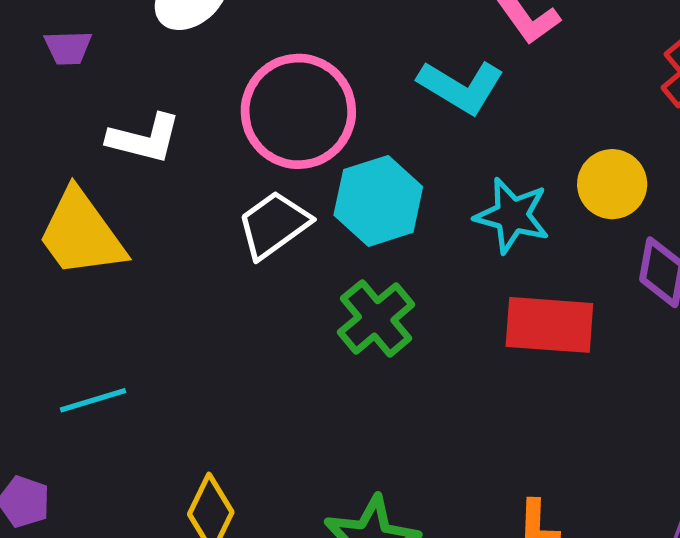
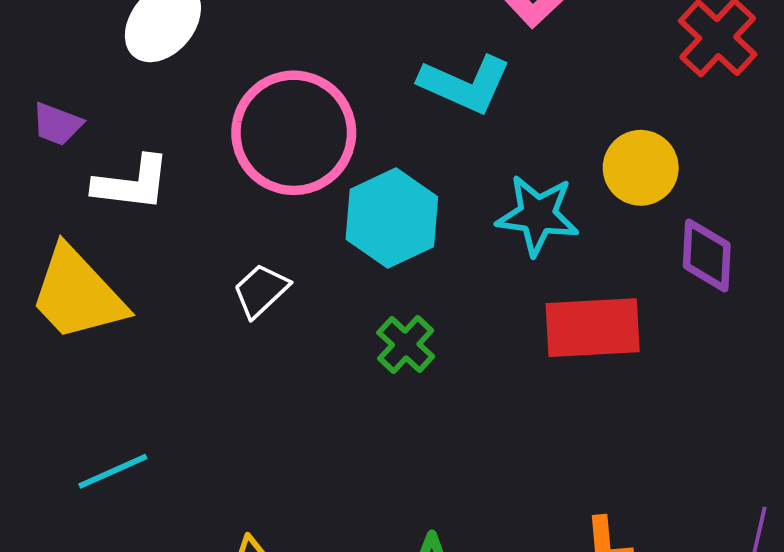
purple trapezoid: (68, 48) -> (57, 124), moved, turned 30
white trapezoid: (274, 225) -> (261, 291), moved, size x0.7
green cross: (376, 318) -> (406, 345), size x0.7

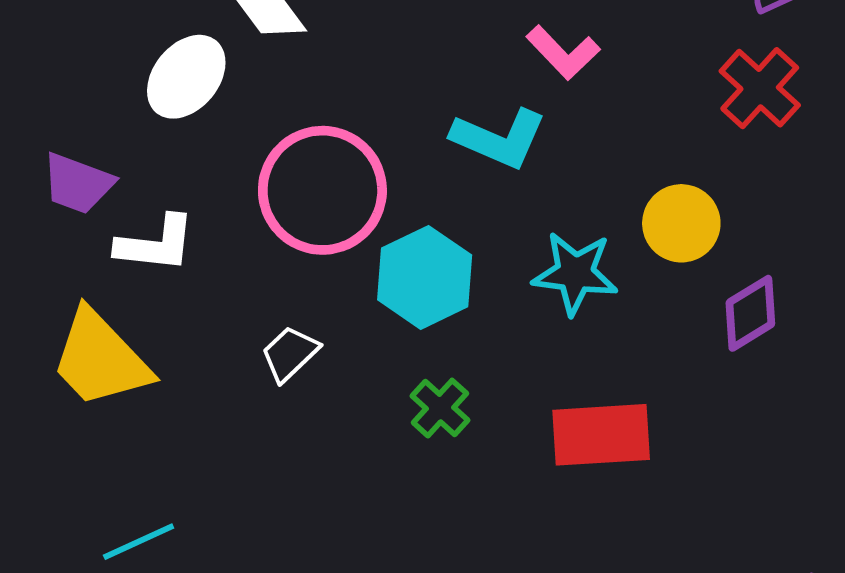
purple trapezoid: (57, 124) -> (78, 183), size x1.4
purple diamond: (707, 255) -> (750, 313), turned 56
red rectangle: (593, 328) -> (601, 435), moved

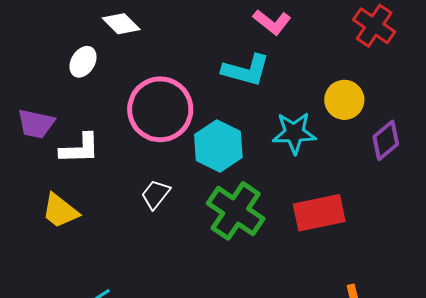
white ellipse: (186, 77) -> (83, 62), size x0.7
yellow trapezoid: (100, 359) -> (60, 211), size x0.7
green cross: (440, 408) -> (236, 211), size x1.8

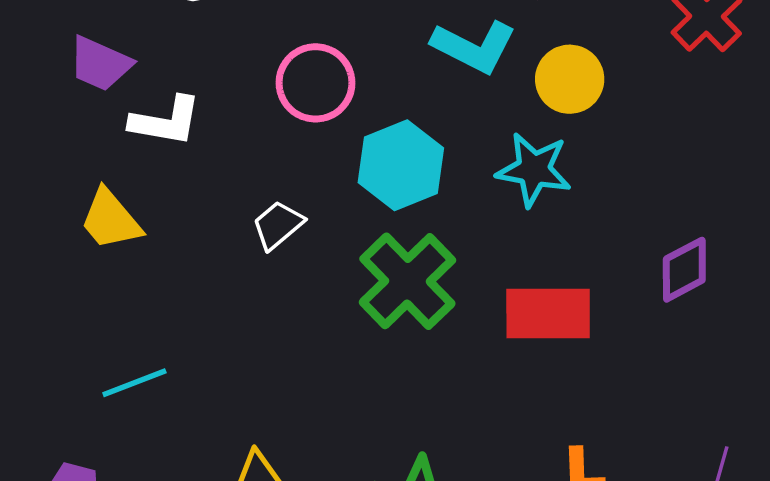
yellow circle: (344, 100) -> (570, 79), moved
pink circle: (160, 109) -> (315, 83), size x0.7
purple diamond: (386, 140) -> (684, 270), moved

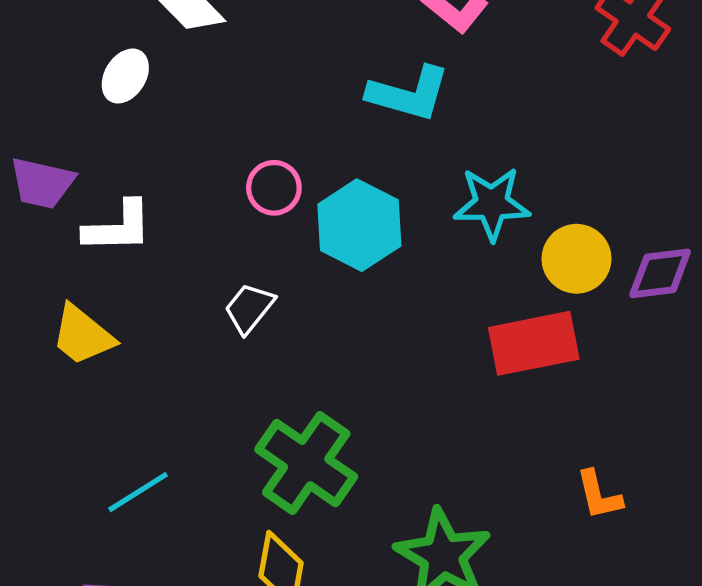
yellow circle: (570, 79) -> (577, 259), moved
pink circle: (315, 83) -> (274, 188), moved, size x0.7
purple diamond: (684, 270) -> (660, 273), turned 32
green cross: (407, 281) -> (306, 463), moved

